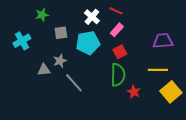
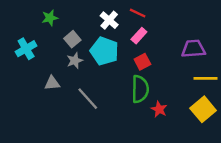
gray square: (61, 33) -> (72, 39), turned -32
cyan pentagon: (88, 43) -> (104, 51), turned 30
gray star: (60, 61) -> (75, 61), moved
yellow line: (158, 70) -> (205, 78), moved

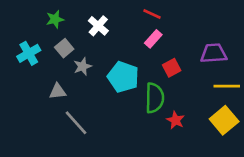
white cross: (109, 20) -> (98, 26), moved
gray square: (72, 39) -> (64, 48), moved
cyan pentagon: (104, 51) -> (123, 77), moved
red square: (142, 62) -> (172, 68), moved
gray line: (88, 99) -> (76, 123), moved

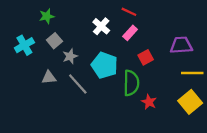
white cross: (98, 26) -> (101, 26), moved
gray line: (76, 123) -> (78, 84), moved

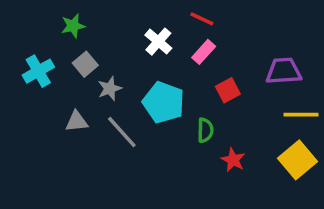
green semicircle: (131, 83) -> (205, 130), size x0.6

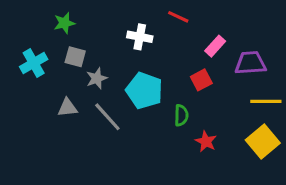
white cross: (158, 42) -> (140, 37), turned -30
pink rectangle: (204, 52) -> (215, 46), moved
gray square: (85, 64) -> (75, 57), turned -35

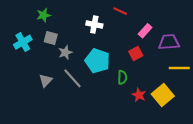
gray triangle: (67, 108) -> (46, 80), moved, turned -40
yellow square: (263, 141) -> (163, 95), moved

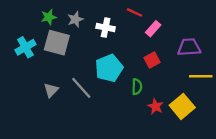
pink rectangle: (145, 31) -> (153, 29), moved
gray square: (51, 38) -> (57, 43), size x1.6
gray star: (65, 52) -> (75, 19), moved
cyan pentagon: (97, 61) -> (109, 68), turned 30

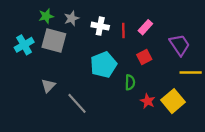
red line: (135, 12) -> (123, 30), moved, turned 64
purple trapezoid: (189, 47) -> (180, 45), turned 60
gray line: (81, 88) -> (77, 103), moved

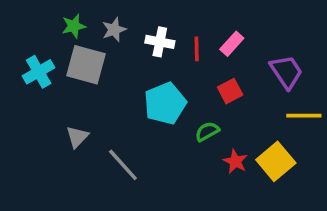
green semicircle: (130, 82) -> (207, 132), turned -120

